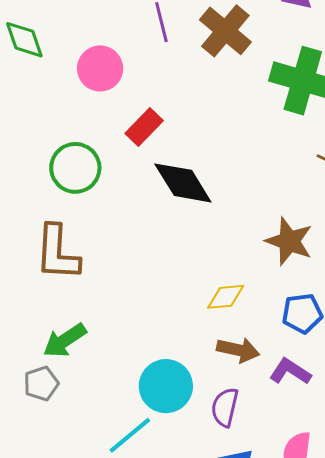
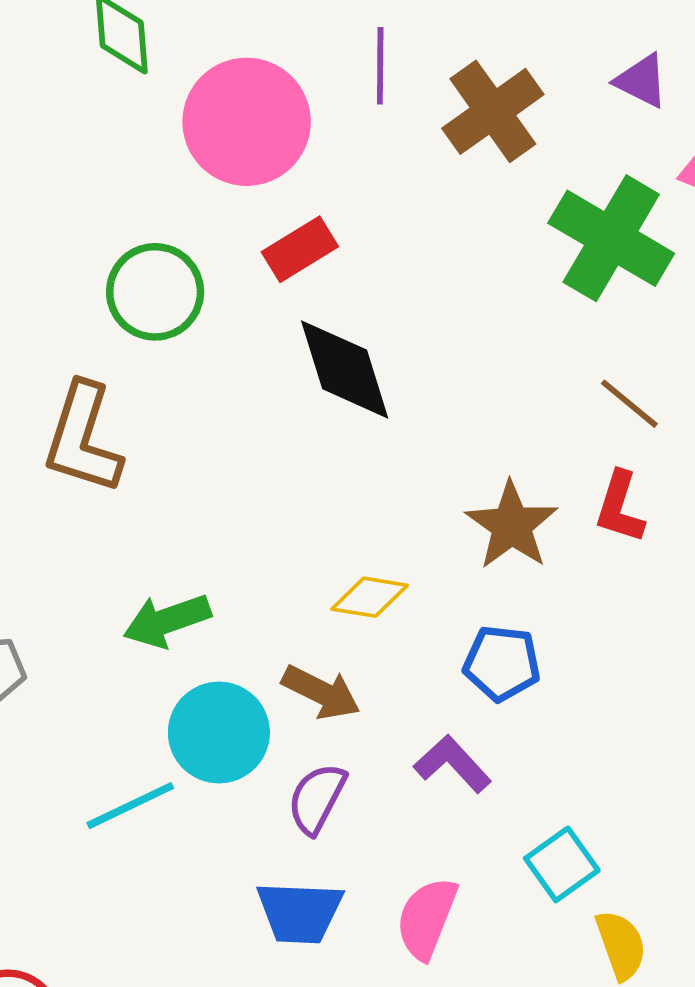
pink circle: (100, 68) -> (247, 122), size x1.5
green arrow: (65, 340) -> (167, 621), moved
brown arrow: (238, 350) -> (321, 692), moved

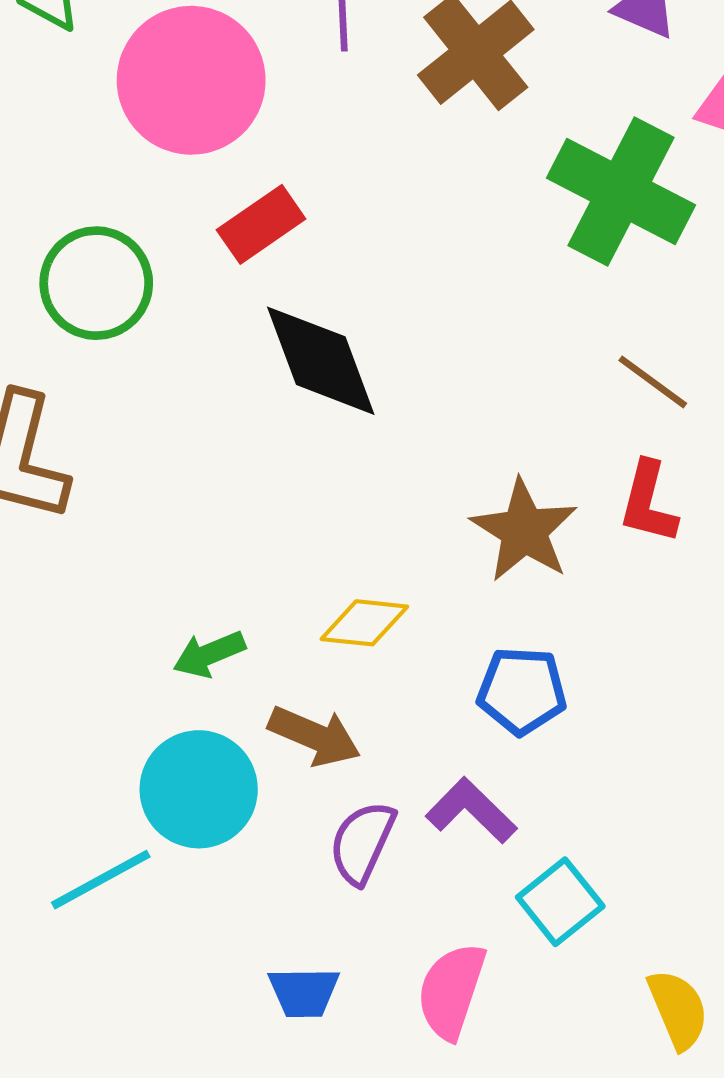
green arrow: (167, 621) -> (209, 654), moved, size x0.7
purple semicircle: (317, 799) -> (362, 843), moved
cyan square: (562, 864) -> (560, 902), moved
blue trapezoid: (300, 912) -> (304, 992), size x0.7

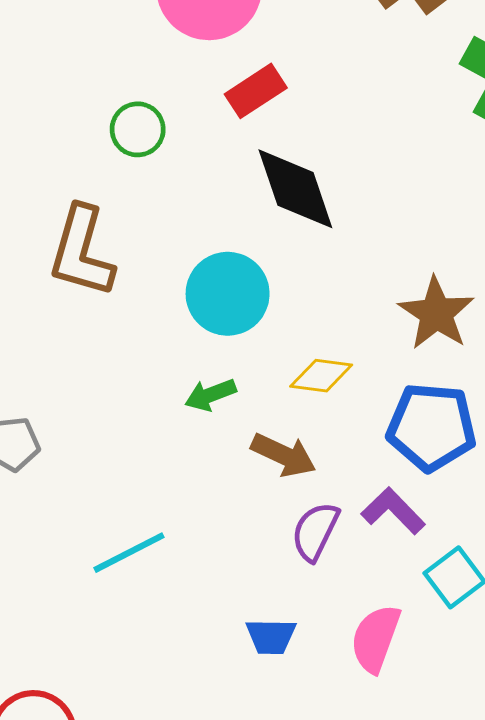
green circle: (96, 283) -> (138, 129), size x0.7
blue pentagon: (522, 691) -> (431, 427), size x1.4
cyan circle: (199, 789) -> (228, 294), moved

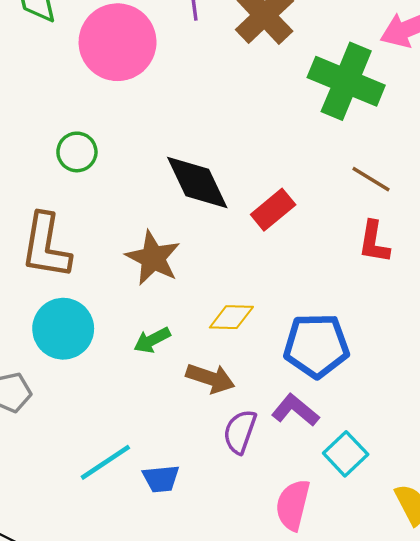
red rectangle: (256, 91) -> (273, 210), moved
cyan circle: (228, 294) -> (63, 329), moved
brown star: (436, 313) -> (153, 258), moved
blue trapezoid: (271, 636) -> (161, 479), moved

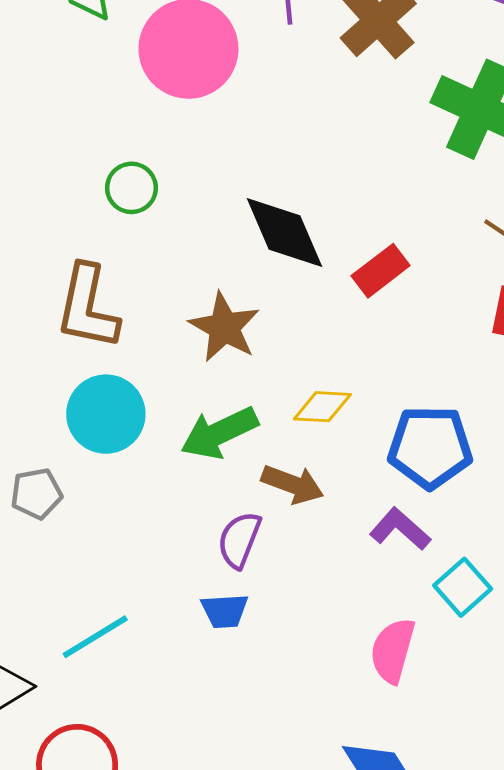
green arrow: (152, 340) -> (219, 433), size x1.6
purple semicircle: (240, 432) -> (239, 540), moved
cyan line: (105, 462) -> (95, 637), moved

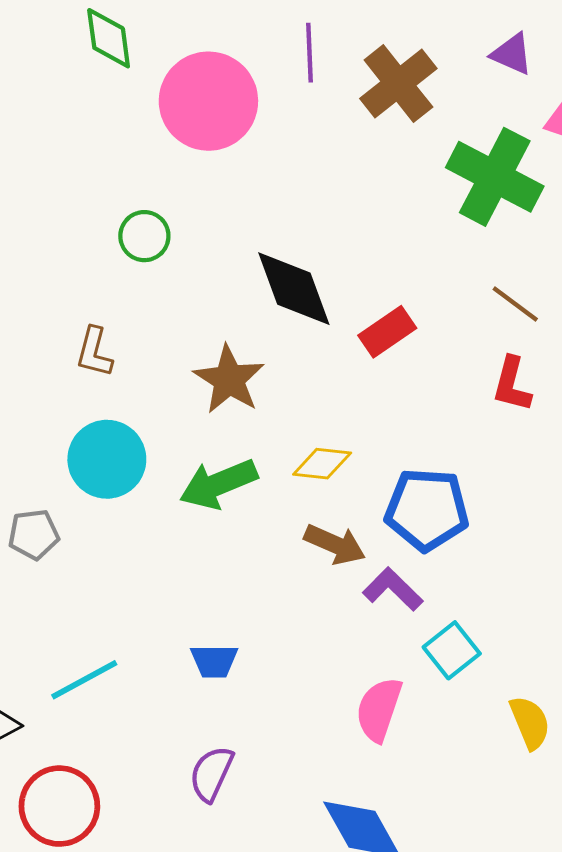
brown L-shape: (87, 307) -> (94, 352), size x0.6
brown arrow: (293, 484) -> (335, 544), moved
purple semicircle: (239, 540) -> (211, 774), moved

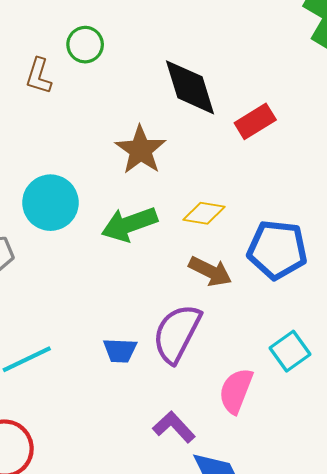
brown L-shape: (94, 352) -> (39, 76), moved
purple L-shape: (393, 589) -> (174, 427), moved
purple semicircle: (211, 774) -> (177, 333), moved, size x1.5

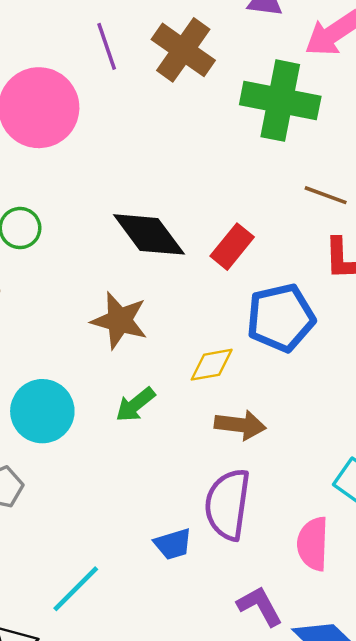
green arrow: (129, 224) -> (135, 405), size x0.7
blue pentagon: (277, 250) -> (281, 318), moved
purple L-shape: (174, 427) -> (260, 606), turned 33

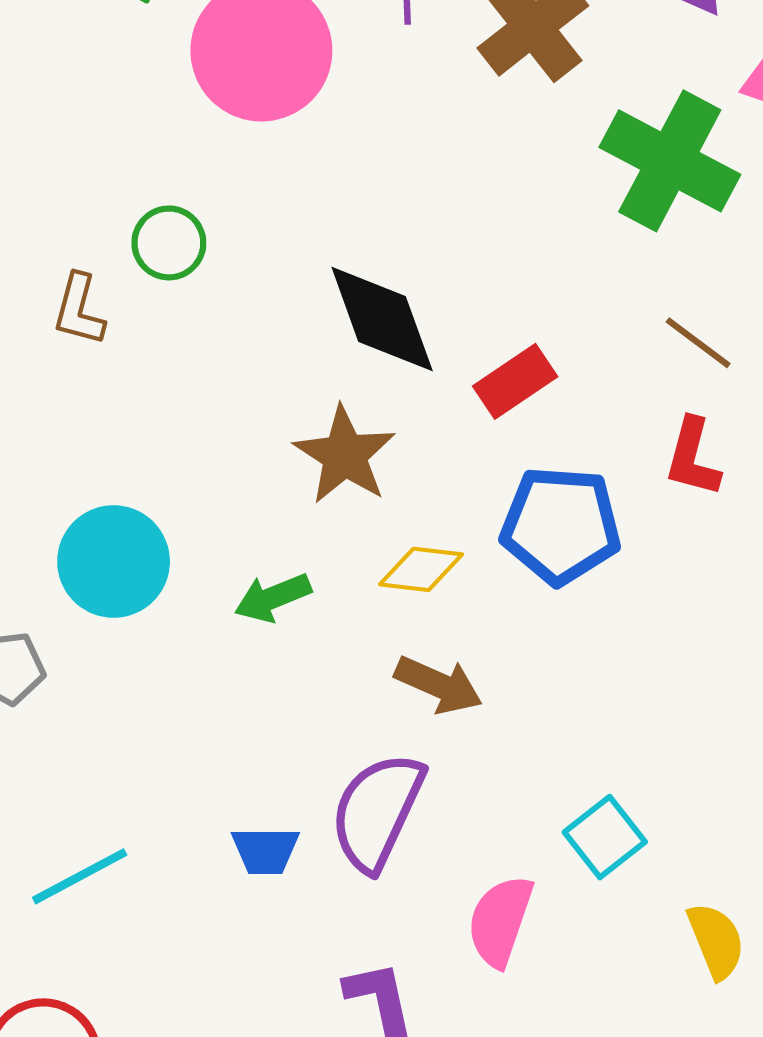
brown star: (119, 320) -> (345, 455), moved

